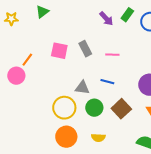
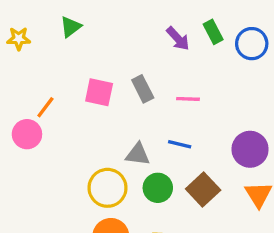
green rectangle: (127, 15) -> (213, 32), turned -64

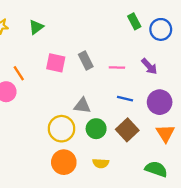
green triangle: (71, 27) -> (36, 27), moved
purple arrow: (178, 39) -> (149, 66), moved
orange line: (45, 107) -> (19, 73), turned -70
blue line: (180, 144) -> (125, 99), moved

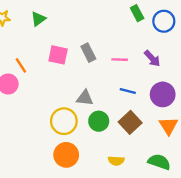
yellow semicircle: (101, 163) -> (116, 161), moved

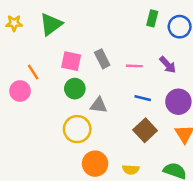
green rectangle: (137, 13) -> (152, 18), turned 42
green triangle: (38, 19) -> (51, 24), size x1.5
green circle: (99, 121) -> (75, 89), moved
orange circle: (66, 155) -> (95, 164), moved

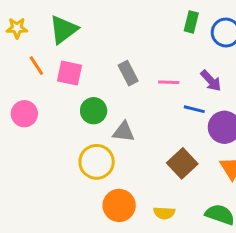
pink square: (71, 61) -> (69, 73), moved
orange line: (33, 72) -> (36, 66), moved
blue line: (143, 98) -> (194, 109), moved

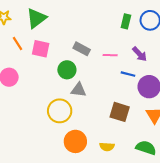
green rectangle: (191, 22) -> (126, 21), moved
gray rectangle: (128, 73) -> (82, 49), turned -35
green circle: (94, 111) -> (67, 70), moved
brown square: (182, 163) -> (120, 112), turned -30

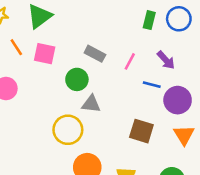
pink line: (110, 55) -> (130, 61), turned -64

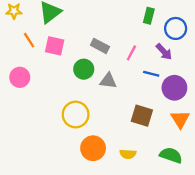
blue circle: (179, 19) -> (176, 28), moved
gray triangle: (91, 104) -> (108, 81), moved

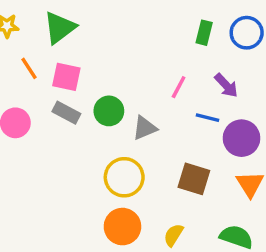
blue circle: (176, 28) -> (247, 33), moved
gray rectangle: (100, 46) -> (66, 113), moved
gray triangle: (108, 81) -> (145, 128), turned -30
yellow circle: (76, 115) -> (124, 177), moved
yellow semicircle: (128, 154) -> (173, 235), turned 119

